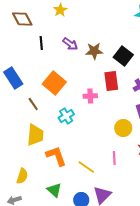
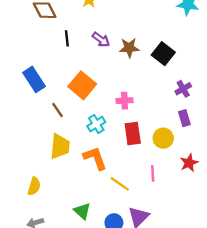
red rectangle: (111, 81) -> (133, 133), moved
orange L-shape: (56, 156) -> (95, 158), moved
yellow semicircle: (22, 176) -> (34, 186), moved

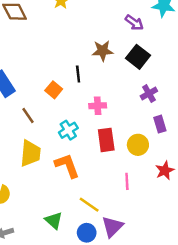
black line: (67, 38) -> (78, 74), moved
purple arrow: (101, 40) -> (134, 23), moved
orange square: (82, 85) -> (54, 90), size x0.6
purple cross: (183, 89) -> (149, 94), moved
yellow line: (120, 184) -> (89, 205), moved

